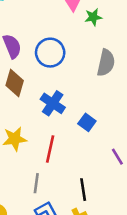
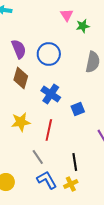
blue square: (87, 122) -> (78, 109), turned 32
gray line: (36, 183) -> (38, 157), turned -42

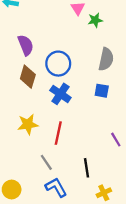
blue circle: (49, 54) -> (58, 64), moved
blue square: (78, 109) -> (102, 91), moved, turned 32
yellow cross: (71, 184) -> (104, 193), moved

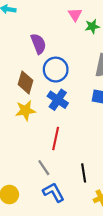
purple semicircle: (26, 45) -> (38, 44), moved
yellow star: (28, 124) -> (25, 110), moved

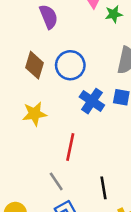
purple semicircle: (38, 44) -> (49, 17), moved
brown diamond: (25, 82) -> (34, 65), moved
blue cross: (58, 100) -> (92, 101), moved

